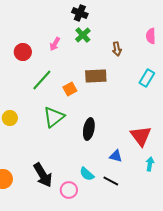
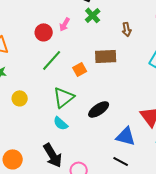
red circle: (23, 52) -> (44, 32), moved
black ellipse: (89, 129) -> (99, 109), turned 45
blue triangle: (116, 156) -> (126, 136), size x1.5
cyan semicircle: (87, 174) -> (61, 123), moved

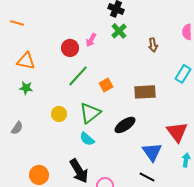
brown rectangle: (106, 56) -> (145, 92), moved
yellow circle: (20, 98) -> (59, 114), moved
blue triangle: (126, 136) -> (152, 152), turned 40

